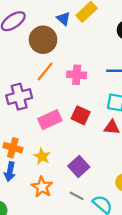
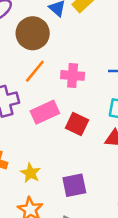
pink rectangle: (50, 120) -> (45, 112), moved
purple square: (79, 166) -> (74, 185), turned 30

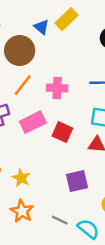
purple square: (74, 185) -> (77, 181), moved

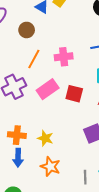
brown circle: (20, 51) -> (27, 30), size x0.6
gray line: (60, 220) -> (85, 177), moved, turned 72

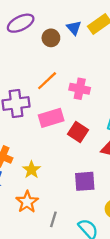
brown circle: (27, 30) -> (51, 38), moved
gray line: (85, 177) -> (53, 219), moved

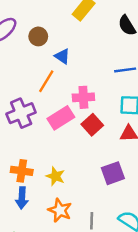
blue triangle: (74, 28) -> (62, 56), moved
pink cross: (80, 89) -> (83, 97), moved
red square: (78, 132) -> (92, 125), turned 30

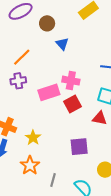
orange line: (46, 81) -> (22, 57), moved
purple cross: (21, 113) -> (18, 81), size x0.7

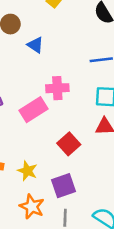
red square: (72, 104) -> (69, 144), moved
purple square: (79, 147) -> (63, 186), moved

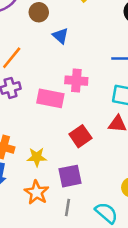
pink rectangle: (33, 110) -> (50, 98), turned 36
yellow star: (27, 171) -> (37, 157), turned -30

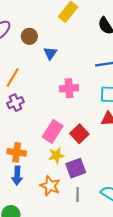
blue triangle: (60, 36) -> (50, 53), turned 32
pink rectangle: (50, 98) -> (53, 131), moved, turned -60
yellow star: (37, 157) -> (56, 155), moved

